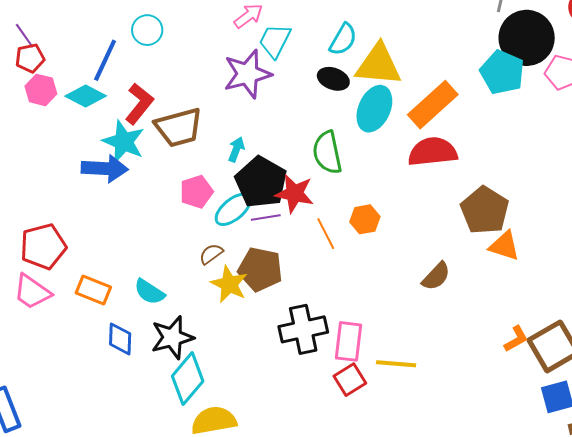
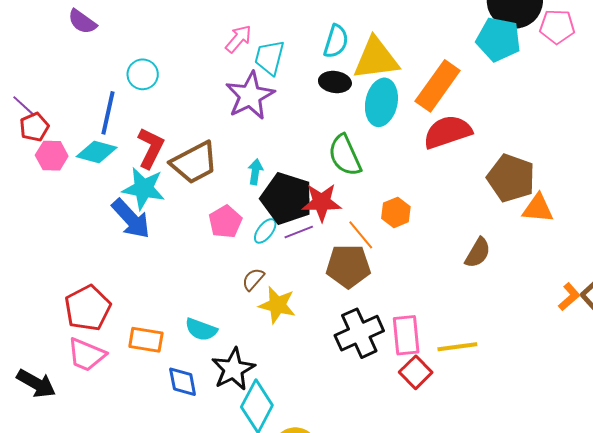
blue arrow: (105, 168) -> (131, 219), turned 57
cyan ellipse: (233, 209) -> (265, 231), size x0.7
brown pentagon: (260, 269) -> (348, 266), moved

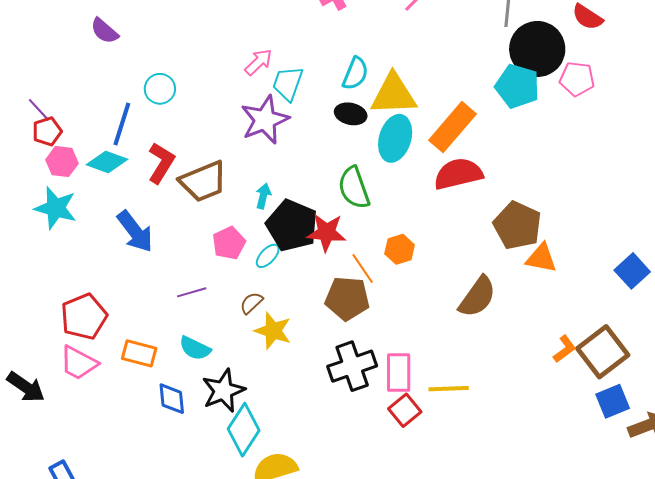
cyan star: (144, 188) -> (56, 208), moved
purple line: (299, 232) -> (192, 292), moved
brown semicircle: (478, 253) -> (477, 297), size x1.4

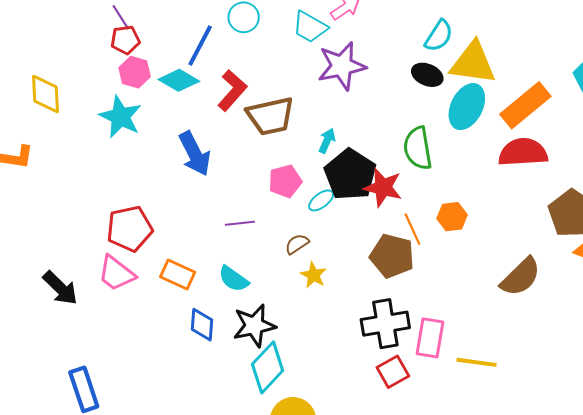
cyan trapezoid: (288, 83) -> (310, 27), moved, turned -90
yellow star: (273, 331) -> (313, 275), size x0.7
red square: (405, 410) -> (393, 372), moved

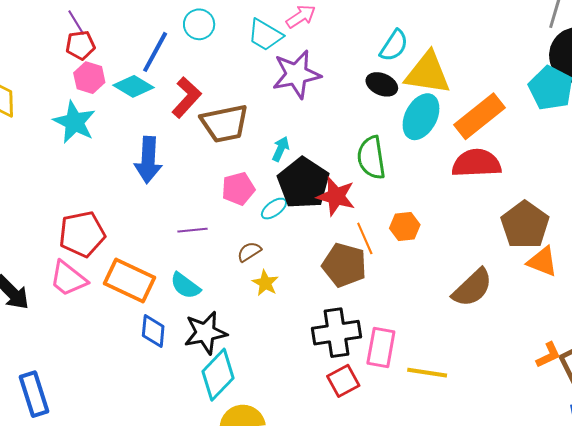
blue arrow: (195, 154) -> (148, 160), turned 30
orange rectangle: (178, 274) -> (129, 281), size x1.4

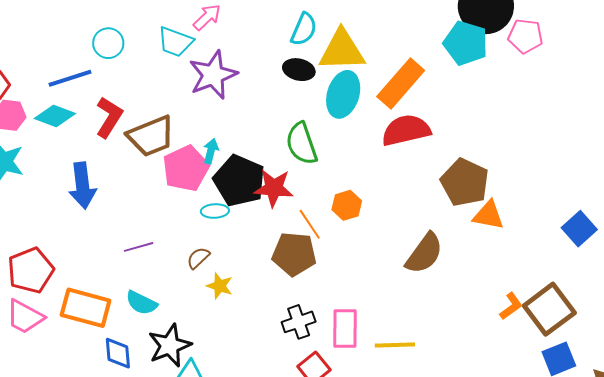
blue line: (155, 52) -> (70, 78), turned 54
pink pentagon: (238, 189) -> (186, 168), moved, size x1.4
cyan ellipse: (274, 209) -> (215, 211), turned 44
black cross: (336, 333) -> (299, 322), size x0.7

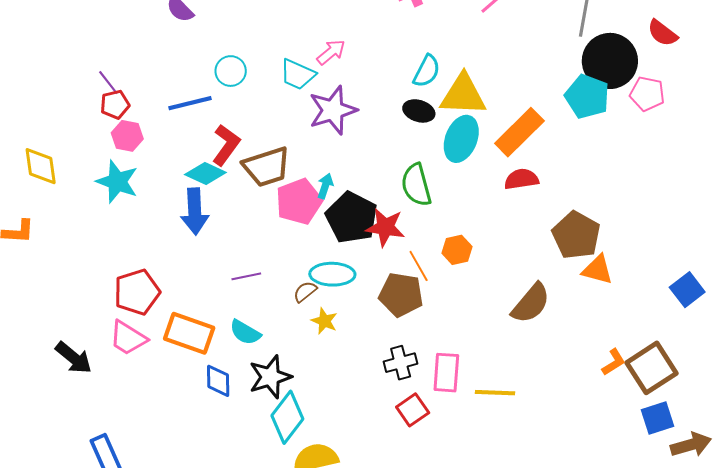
cyan diamond: (55, 116) -> (205, 174), moved
red semicircle: (406, 130) -> (521, 179), size x0.7
cyan ellipse: (215, 211) -> (332, 274), moved, size x1.6

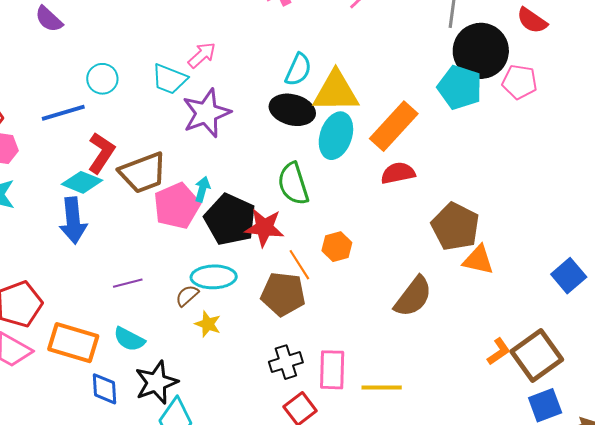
black ellipse: (419, 111) -> (292, 110), size x1.4

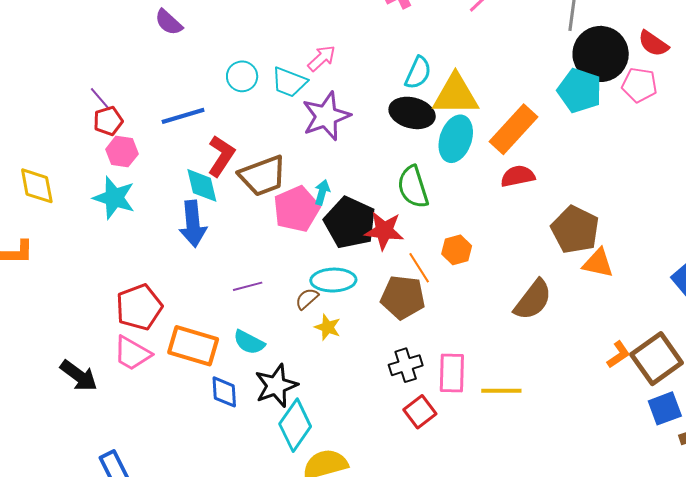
red semicircle: (532, 20) -> (653, 44), moved
cyan circle: (102, 79) -> (242, 76), moved
cyan diamond: (82, 182) -> (202, 185), turned 54

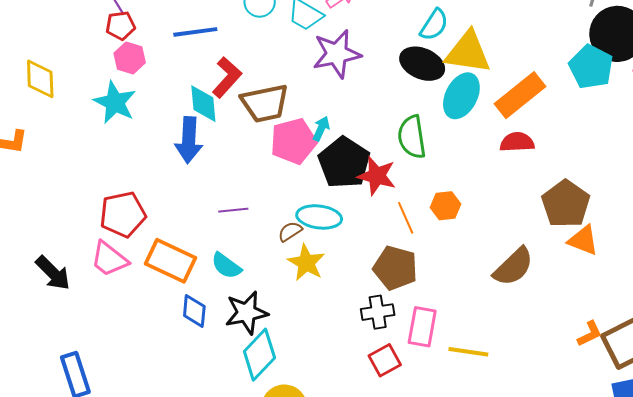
brown pentagon: (403, 297) -> (395, 268), moved
yellow star: (328, 327) -> (306, 263), size x1.4

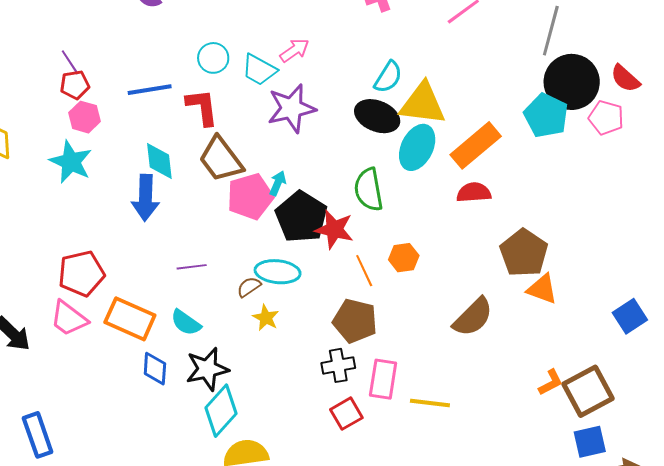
red L-shape: (227, 77) -> (202, 107), moved, turned -48
brown trapezoid: (265, 103) -> (221, 159), turned 66
yellow star: (306, 263) -> (266, 318), size x0.7

